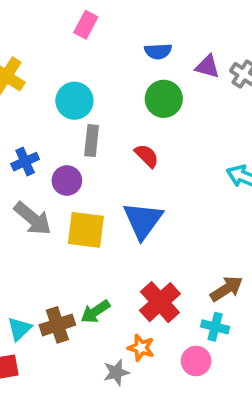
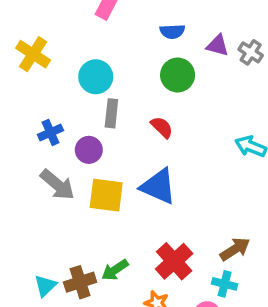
blue triangle: (143, 220) -> (158, 186), turned -42

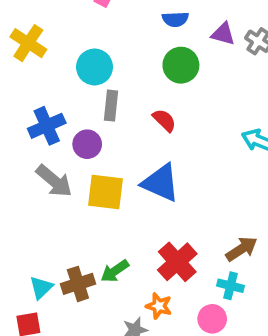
blue cross: (50, 132) -> (47, 126), size x1.4

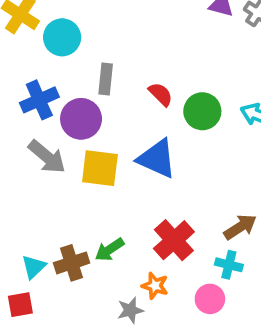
green circle: (181, 65) -> (202, 111), moved
cyan circle: (95, 67) -> (62, 37), moved
purple circle: (87, 144) -> (81, 119), size x1.4

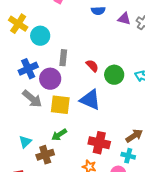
red cross: (174, 240) -> (99, 143), turned -35
green arrow: (109, 250) -> (59, 135), moved
cyan triangle: (34, 267) -> (25, 142), moved

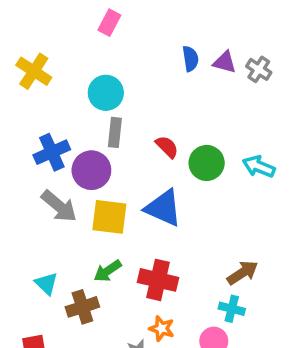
blue semicircle: (98, 11) -> (190, 59), moved, turned -96
cyan circle: (40, 36) -> (106, 93), moved
cyan triangle: (25, 142) -> (46, 284), turned -32
red cross: (99, 143) -> (158, 280), moved

